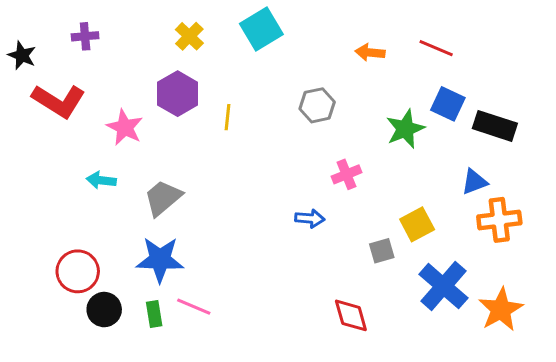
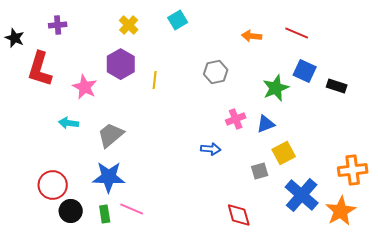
cyan square: (261, 29) -> (178, 20), size x0.7
red L-shape: (59, 101) -> (40, 69), turned 75
black rectangle: (495, 126) -> (337, 86), size x0.7
blue triangle: (474, 182) -> (266, 124), moved
orange cross: (499, 220) -> (353, 170), moved

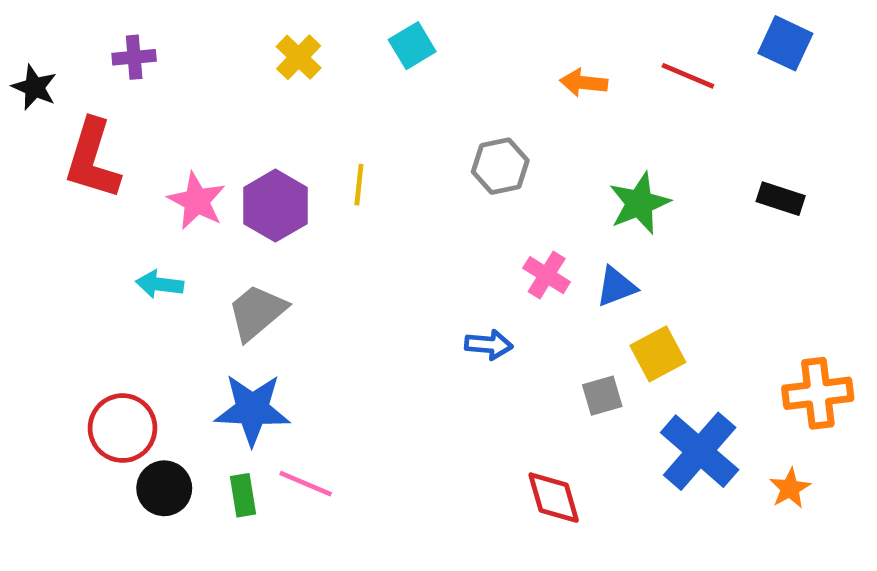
purple hexagon: (121, 64) -> (275, 206), moved
blue square: (305, 71) -> (785, 43), moved
pink cross: (236, 119) -> (547, 275), turned -36
orange star: (341, 211) -> (790, 488), size x0.6

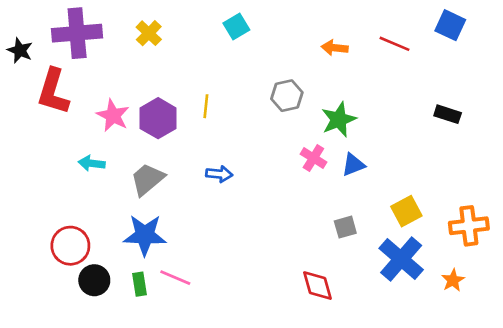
purple cross: (134, 57) -> (77, 33), size x2.0
yellow cross: (299, 57) -> (149, 33), moved
green star: (639, 203) -> (339, 120), moved
blue arrow: (489, 345) -> (219, 174), moved
yellow square: (658, 354) -> (406, 211), moved

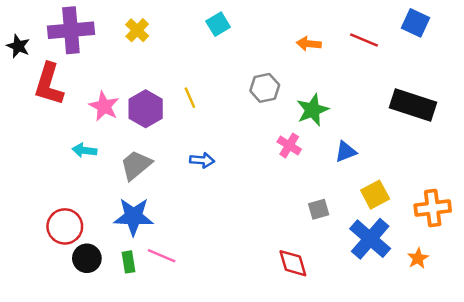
yellow line: (206, 106) -> (190, 98), turned -30
black rectangle: (448, 114) -> (413, 105), size x1.8
blue triangle: (353, 165) -> (346, 152), moved

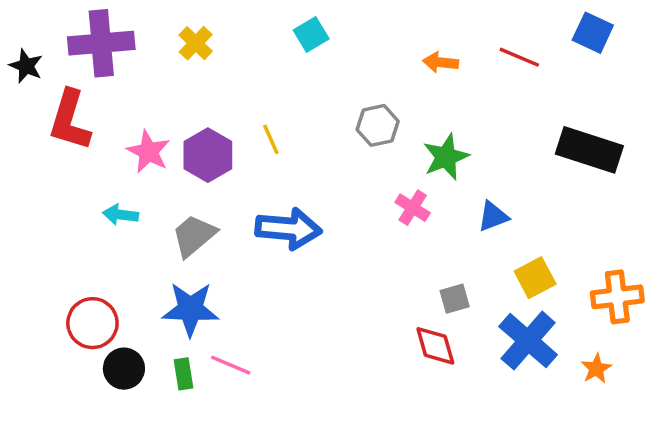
blue arrow: (202, 160) -> (288, 229), size x1.8
red diamond: (293, 263) -> (435, 346), moved

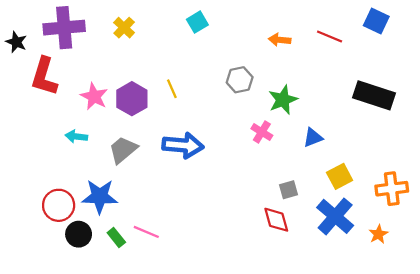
blue star: (190, 309) -> (100, 196), moved
green rectangle: (183, 374) -> (116, 238), turned -30

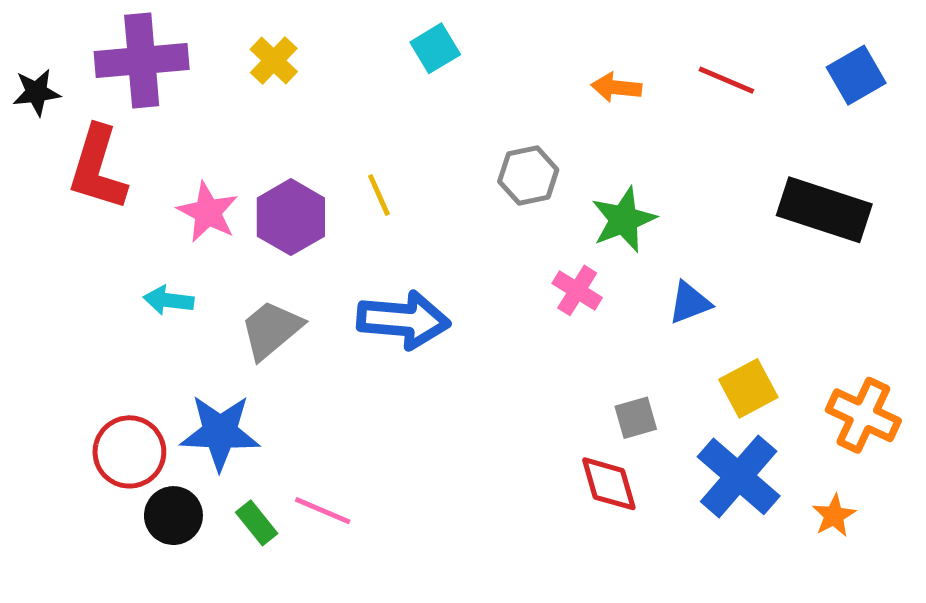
blue square: (376, 21) -> (856, 75), moved, turned 35
black star: (16, 42) -> (36, 92), turned -30
orange cross: (392, 189) -> (863, 415), turned 32

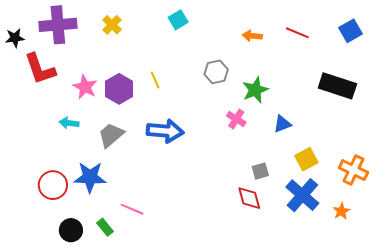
red L-shape: (98, 168) -> (40, 69), turned -36
black circle: (173, 516) -> (71, 230), moved
green rectangle: (257, 523) -> (105, 227), moved

